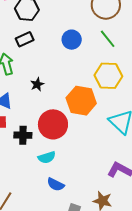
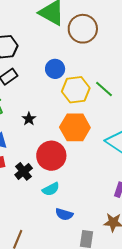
green line: (108, 39) -> (104, 89), moved
yellow hexagon: (108, 76) -> (76, 90), moved
black cross: (23, 135) -> (24, 171), turned -30

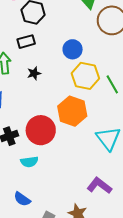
black star: (29, 119) -> (34, 73), moved
blue semicircle: (64, 214) -> (22, 199), moved

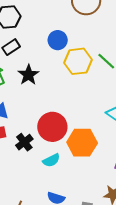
black star: (34, 73) -> (28, 75), size x1.5
orange hexagon: (72, 111) -> (82, 143), moved

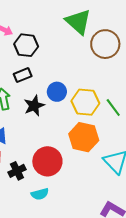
blue circle: (58, 40) -> (57, 92), moved
orange hexagon: (82, 143) -> (84, 137), moved

